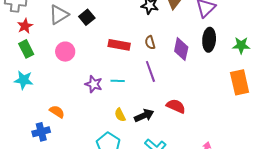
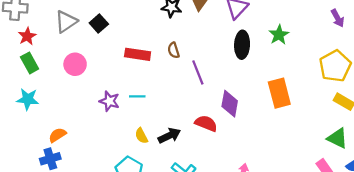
green star: (241, 45) -> (279, 35), moved, turned -30
purple diamond: (181, 49) -> (230, 104), moved
purple line: (150, 71) -> (198, 72), moved
orange semicircle: (57, 112) -> (57, 135), moved, turned -63

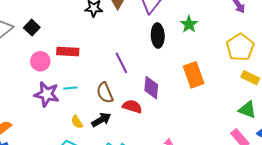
brown semicircle: (174, 50) -> (105, 93), moved, size x1.5
pink circle: (75, 64) -> (40, 61), moved
purple star: (109, 101) -> (47, 94), size x1.4

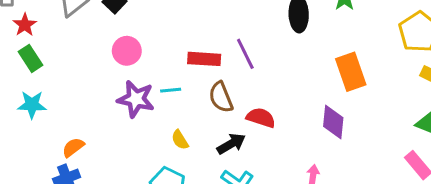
red rectangle: (68, 51) -> (204, 59), moved
purple diamond: (151, 88) -> (333, 122), moved
black arrow: (101, 120) -> (231, 144), moved

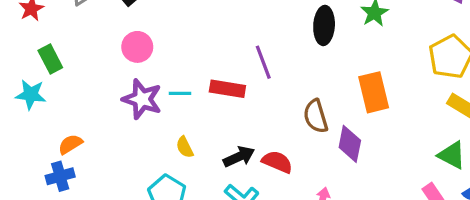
green rectangle: (31, 58) -> (50, 59), moved
red rectangle: (204, 59) -> (227, 89), moved
brown semicircle: (221, 97) -> (316, 116), moved
red semicircle: (261, 118) -> (277, 162), moved

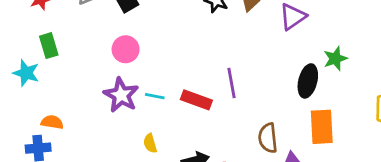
black ellipse: (324, 25) -> (308, 81), moved
orange semicircle: (70, 144) -> (52, 122), turned 30

